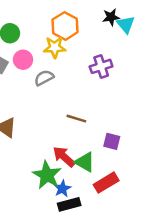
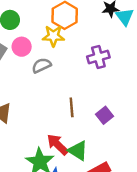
brown line: (76, 119) -> (72, 107), turned 66
purple square: (112, 141) -> (105, 115), moved, turned 35

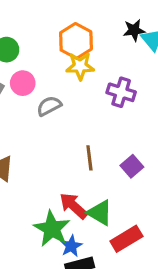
yellow star: (53, 36) -> (80, 66), moved
purple cross: (98, 57) -> (121, 92), turned 35

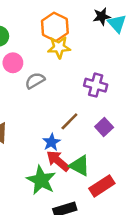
purple cross: (121, 92) -> (96, 85), moved
brown line: (89, 158) -> (69, 121), turned 54
blue star: (71, 246) -> (51, 142), moved

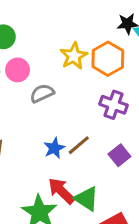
orange hexagon: (55, 27) -> (108, 59), moved
yellow star: (59, 47) -> (74, 56), turned -30
blue star: (51, 142) -> (54, 148), moved

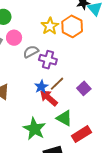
purple cross: (114, 105) -> (48, 60), moved
red arrow: (61, 191) -> (49, 98), moved

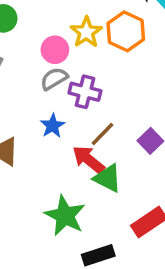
pink circle: (14, 38) -> (55, 50), moved
blue star: (41, 87) -> (53, 126), moved
green triangle: (64, 118) -> (108, 178), moved

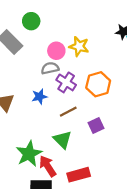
orange hexagon: (126, 31) -> (98, 84), moved
yellow star: (86, 32) -> (79, 46), turned 30
red arrow: (88, 160) -> (48, 166), moved

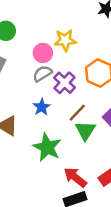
purple cross: (66, 82) -> (65, 83), turned 30
green triangle: (62, 140) -> (85, 131), moved, turned 36
green star: (29, 154) -> (47, 147), moved

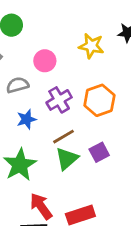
yellow star: (65, 40) -> (91, 46), moved
gray semicircle: (42, 74) -> (17, 85), moved

